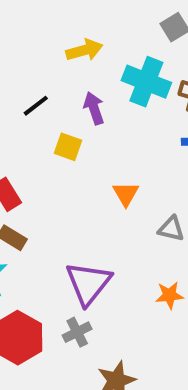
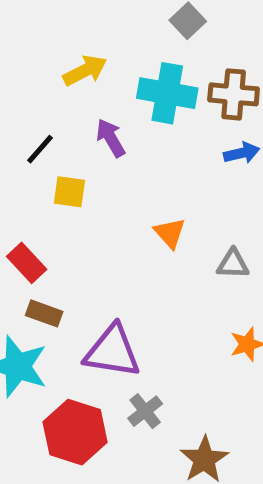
yellow square: (68, 147) -> (69, 192), moved
purple triangle: (88, 283) -> (112, 351), moved, turned -48

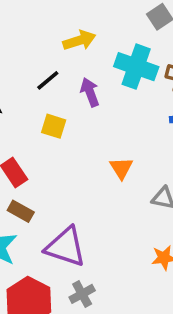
black line: (40, 149) -> (48, 80), moved

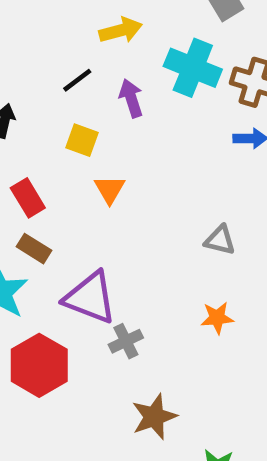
orange triangle: (121, 168) -> (110, 190), moved
gray cross: (82, 294) -> (126, 341), moved

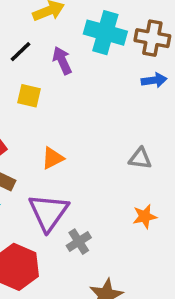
orange triangle: (110, 190) -> (53, 158), moved, turned 40
purple triangle: (90, 298) -> (48, 212), turned 51

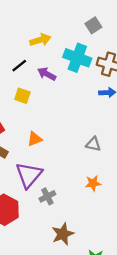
purple arrow: (62, 60) -> (47, 74), turned -42

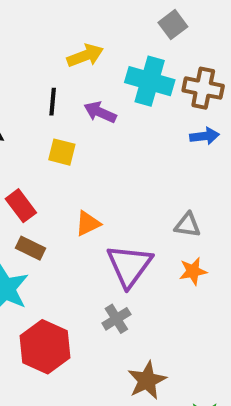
black line: (19, 66) -> (53, 102), turned -42
purple triangle: (29, 175) -> (129, 266), moved
orange star: (93, 183) -> (193, 271), moved

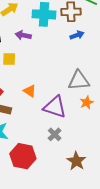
orange triangle: (88, 223) -> (30, 91), turned -48
gray triangle: (188, 225) -> (79, 80), size x1.6
purple triangle: (129, 266) -> (55, 107), turned -35

